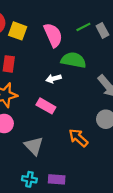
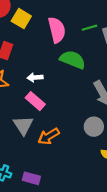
white arrow: (54, 79) -> (35, 77), moved
orange arrow: (78, 138) -> (49, 136), moved, turned -84
gray triangle: (34, 146) -> (23, 125), moved

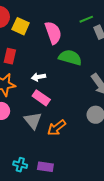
green line: (89, 28) -> (86, 19), moved

